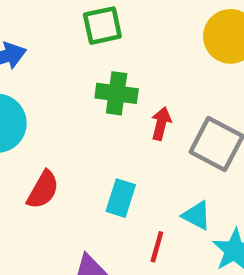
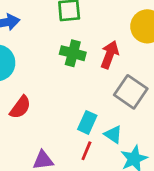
red arrow: (161, 123) -> (110, 55), moved, size x1.4
cyan rectangle: (121, 198) -> (87, 122), moved

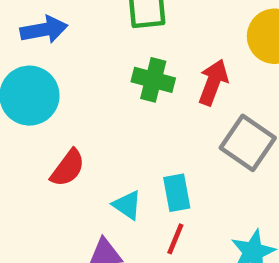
cyan rectangle: (87, 122) -> (177, 193), turned -35
cyan triangle: (113, 134) -> (127, 205), moved

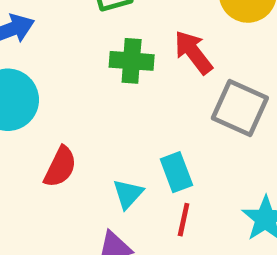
red arrow: (213, 82) -> (193, 52), turned -48
cyan triangle: (127, 205) -> (128, 194), turned 48

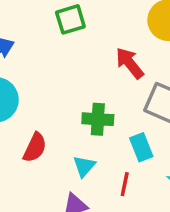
green cross: (132, 61) -> (98, 119), moved
cyan rectangle: (176, 172) -> (141, 147), moved

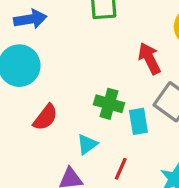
cyan rectangle: (141, 147) -> (138, 121), moved

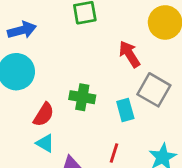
green cross: (109, 104) -> (82, 97), moved
cyan triangle: (87, 144) -> (45, 143), moved, turned -48

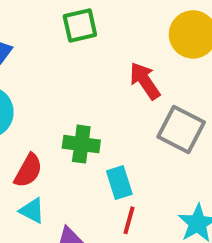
cyan rectangle: (125, 110) -> (119, 183), moved

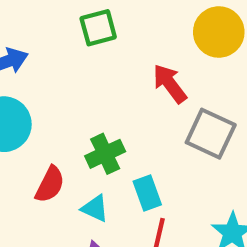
green cross: (81, 144) -> (105, 154), turned -30
cyan triangle: (32, 211) -> (95, 208), moved

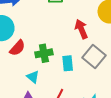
red semicircle: (50, 184) -> (17, 48), moved
cyan rectangle: (147, 193) -> (68, 63), moved

